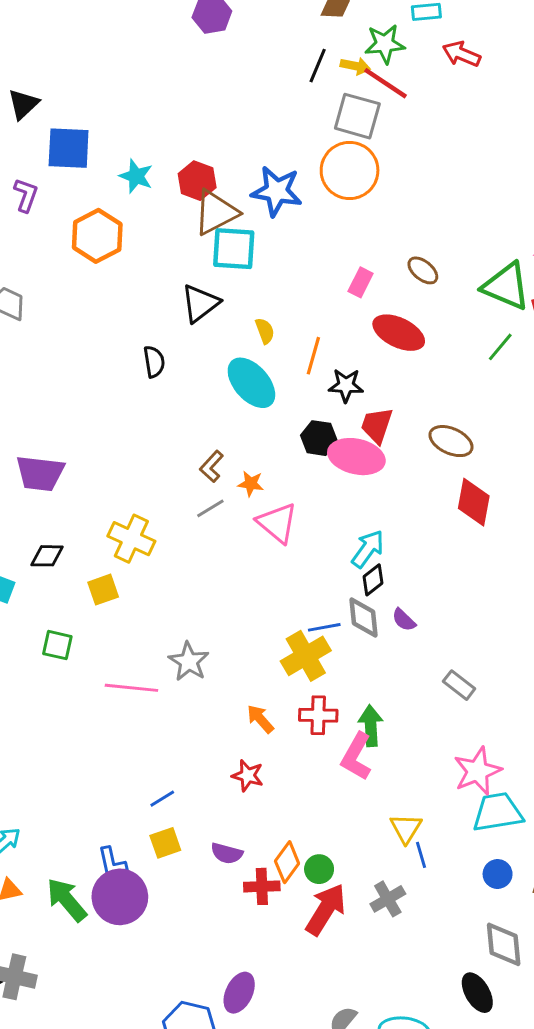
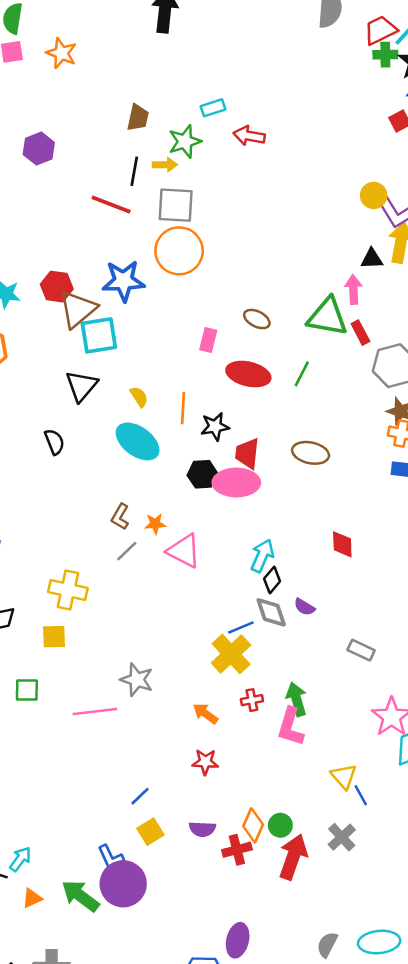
red line: (386, 83) -> (111, 205), moved
green line: (500, 347) -> (302, 374), moved
red diamond: (474, 502) -> (342, 544), moved, size x0.7
yellow square: (103, 590) -> (54, 637), turned 30
red cross: (318, 715) -> (252, 700), size x0.7

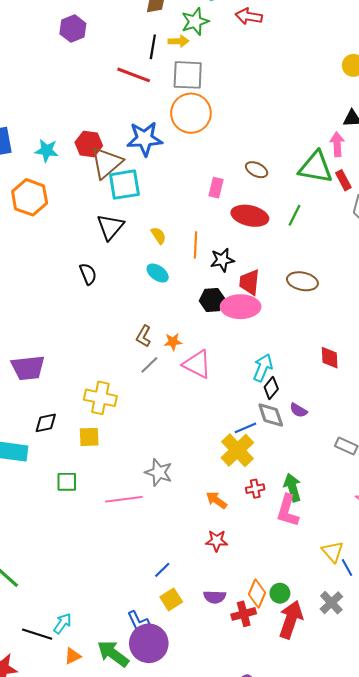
cyan ellipse: (138, 441) -> (158, 273), size x0.6

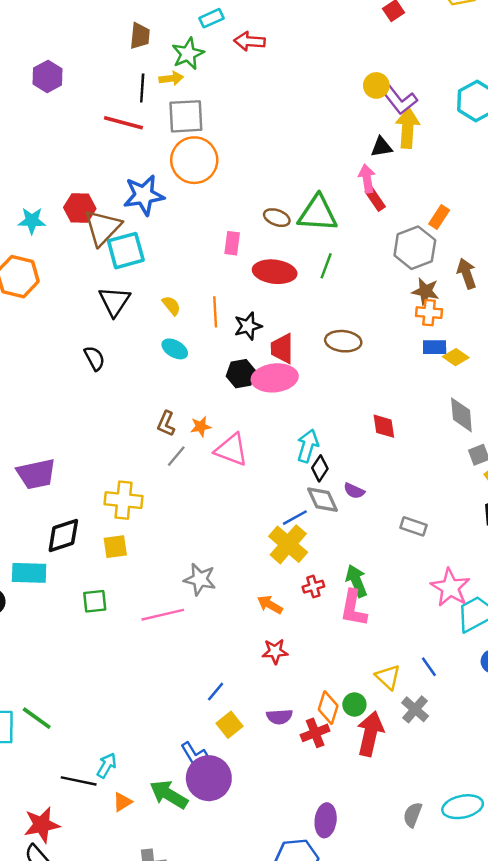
green triangle: (316, 167) -> (318, 213), moved
red rectangle: (343, 180) -> (375, 199), moved
black diamond: (46, 423) -> (63, 536), size x1.4
yellow triangle: (333, 552) -> (388, 677), moved

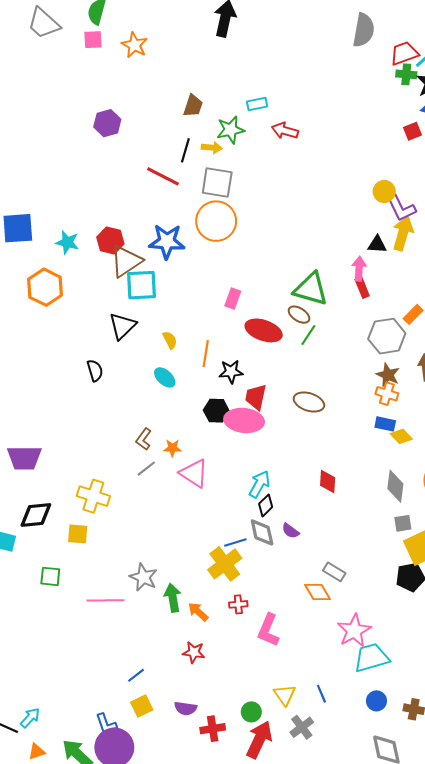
brown ellipse: (277, 218) -> (299, 315), moved
green arrow: (356, 581) -> (173, 598), moved
orange diamond: (328, 708) -> (317, 592), moved, turned -60

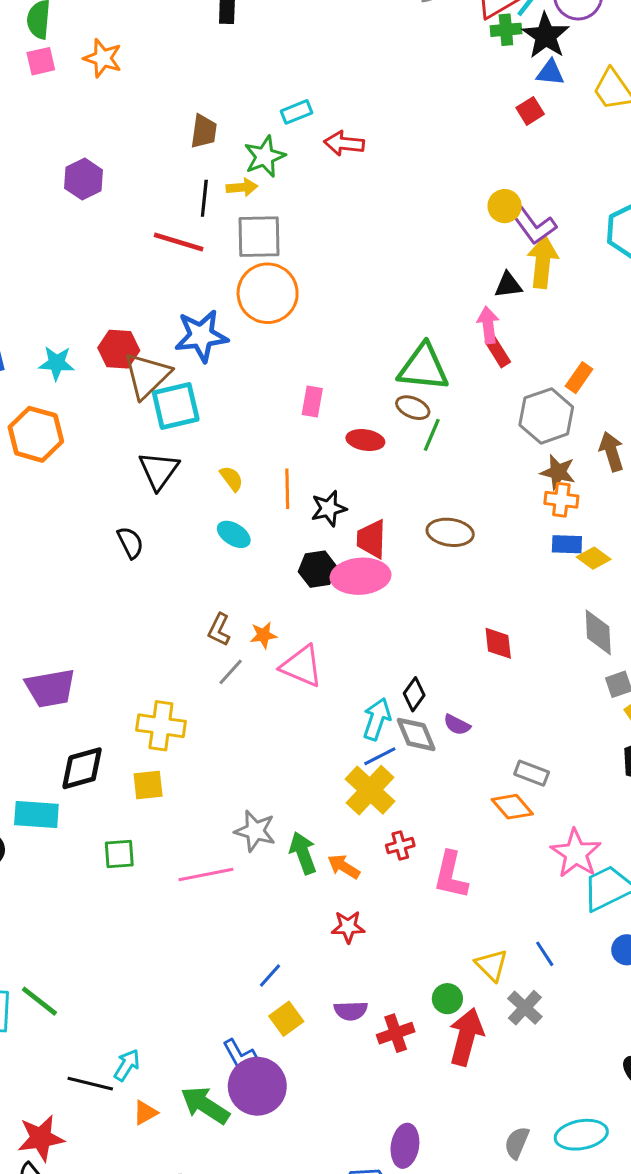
red ellipse: (264, 330) -> (365, 440), size x0.7
cyan arrow: (259, 484) -> (377, 719), moved

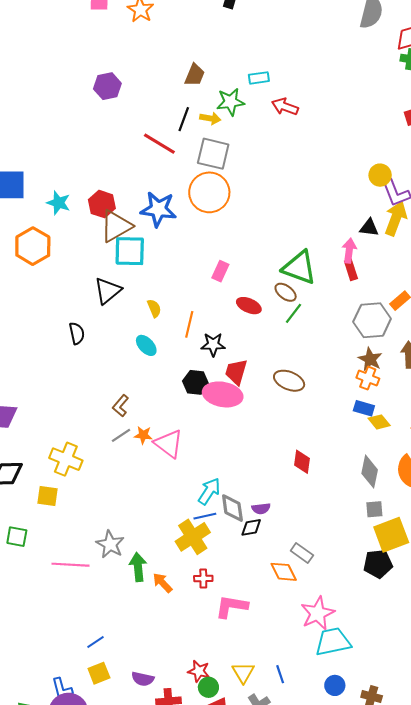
orange star: (263, 635) -> (143, 435), moved
black diamond: (414, 694) -> (251, 527), moved, turned 30
purple semicircle: (457, 725) -> (261, 509), turned -48
pink L-shape: (451, 875) -> (232, 606), turned 72
red star: (348, 927) -> (199, 671), moved

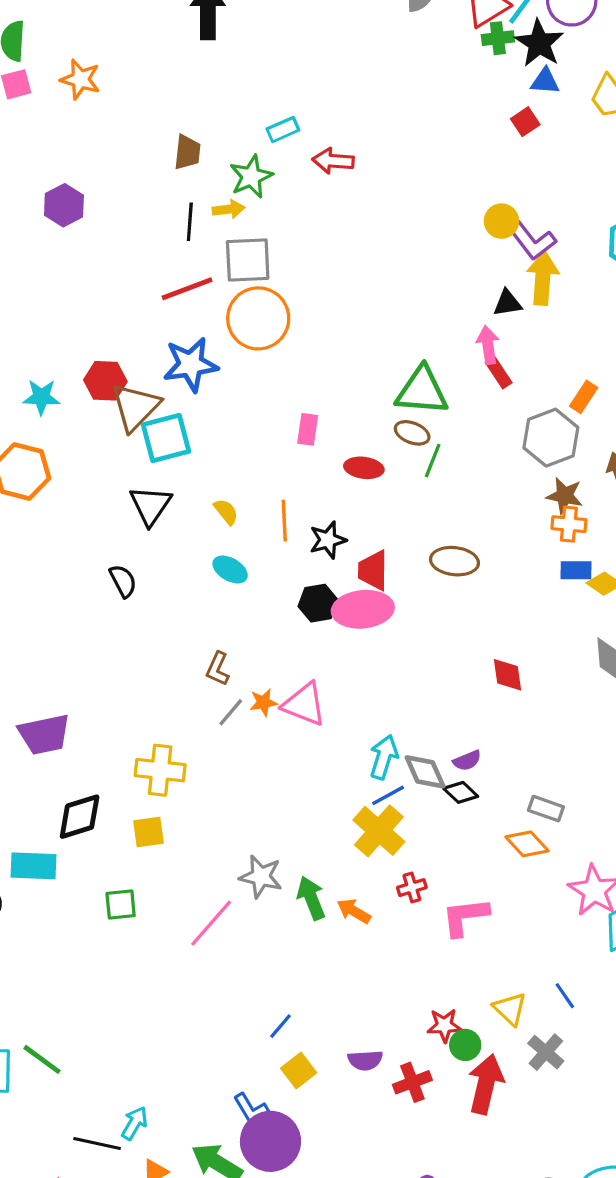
red line: (159, 144) -> (187, 289), moved, turned -36
black diamond: (251, 527) -> (461, 792), turned 70
pink line: (70, 565) -> (211, 923), turned -36

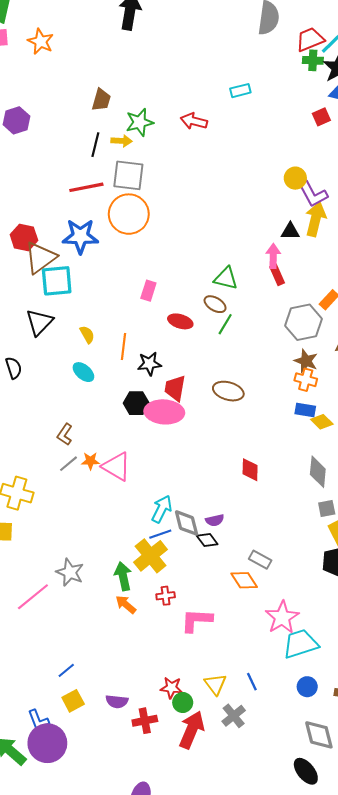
cyan rectangle: (283, 130) -> (240, 91), moved
green triangle: (422, 391) -> (226, 278), size x0.7
green arrow: (311, 898) -> (123, 576), moved

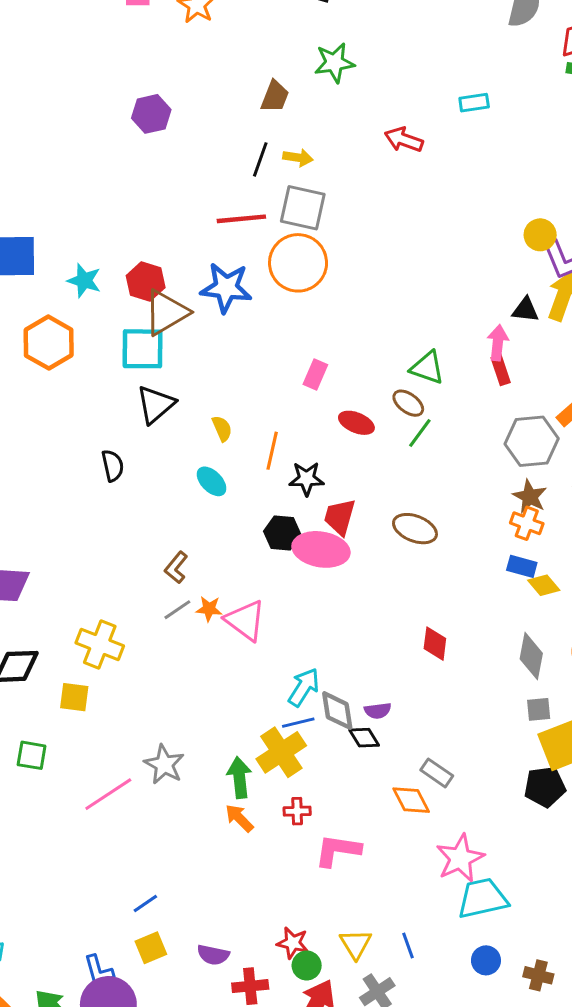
green star: (140, 122) -> (334, 63), moved
cyan square: (57, 281) -> (142, 349), moved

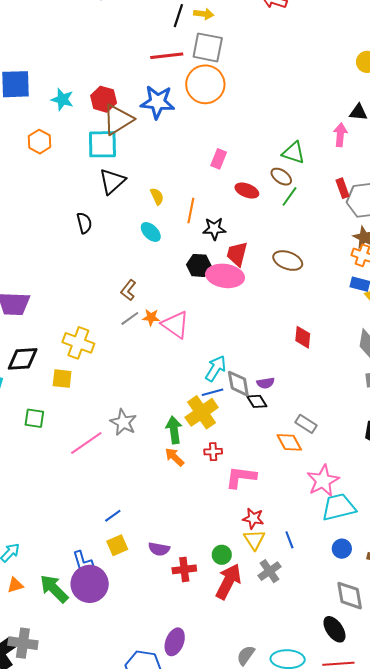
orange hexagon: (49, 343) -> (39, 142), size x0.7
red rectangle: (501, 370) -> (342, 188), moved
red star: (293, 943) -> (253, 518), moved

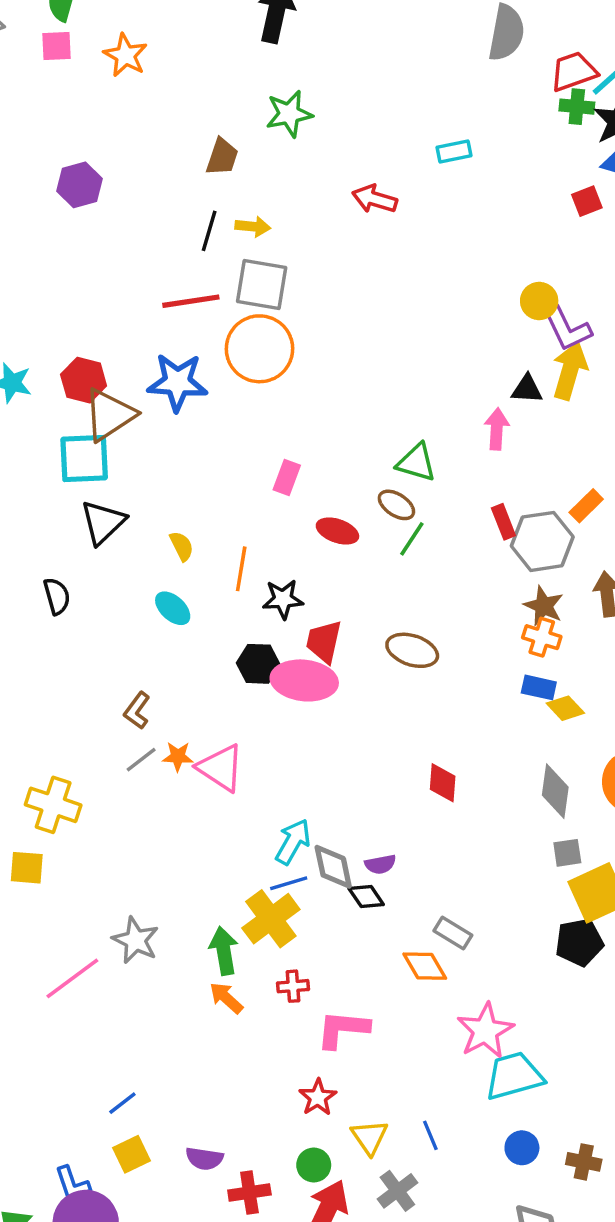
red star: (253, 518) -> (318, 1097), moved, turned 30

